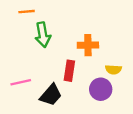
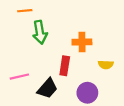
purple circle: (101, 89) -> (87, 93), moved

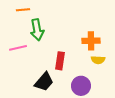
orange cross: (82, 42) -> (91, 41), moved
pink line: (19, 77) -> (18, 48), moved

